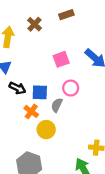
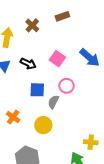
pink square: (61, 59) -> (57, 59), turned -35
black arrow: (17, 88) -> (28, 64), moved
orange cross: (31, 111) -> (13, 117), moved

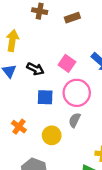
brown cross: (32, 25) -> (40, 11), moved, turned -32
pink circle: (66, 86) -> (77, 93), size x1.6
gray semicircle: (53, 102) -> (75, 120), moved

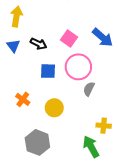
gray semicircle: (75, 120) -> (89, 89), moved

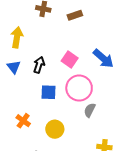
black arrow: (39, 44) -> (39, 65), turned -98

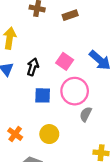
orange cross: (23, 121) -> (15, 134), moved

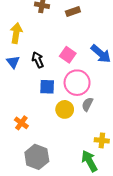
black arrow: (33, 67) -> (38, 60), turned -42
yellow circle: (49, 134) -> (65, 109), moved

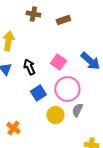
blue square: (47, 87) -> (38, 93), turned -35

